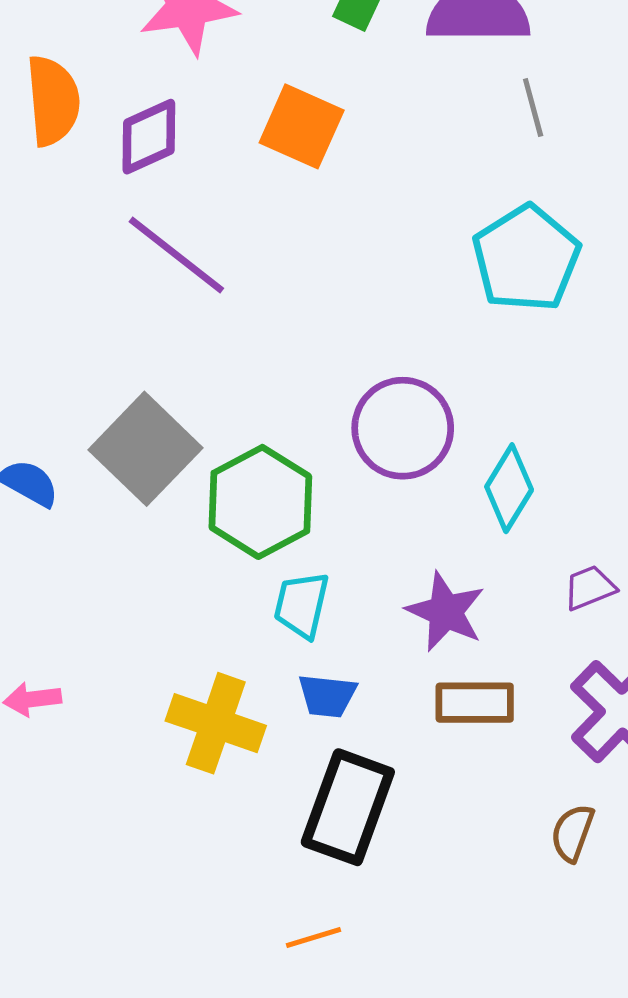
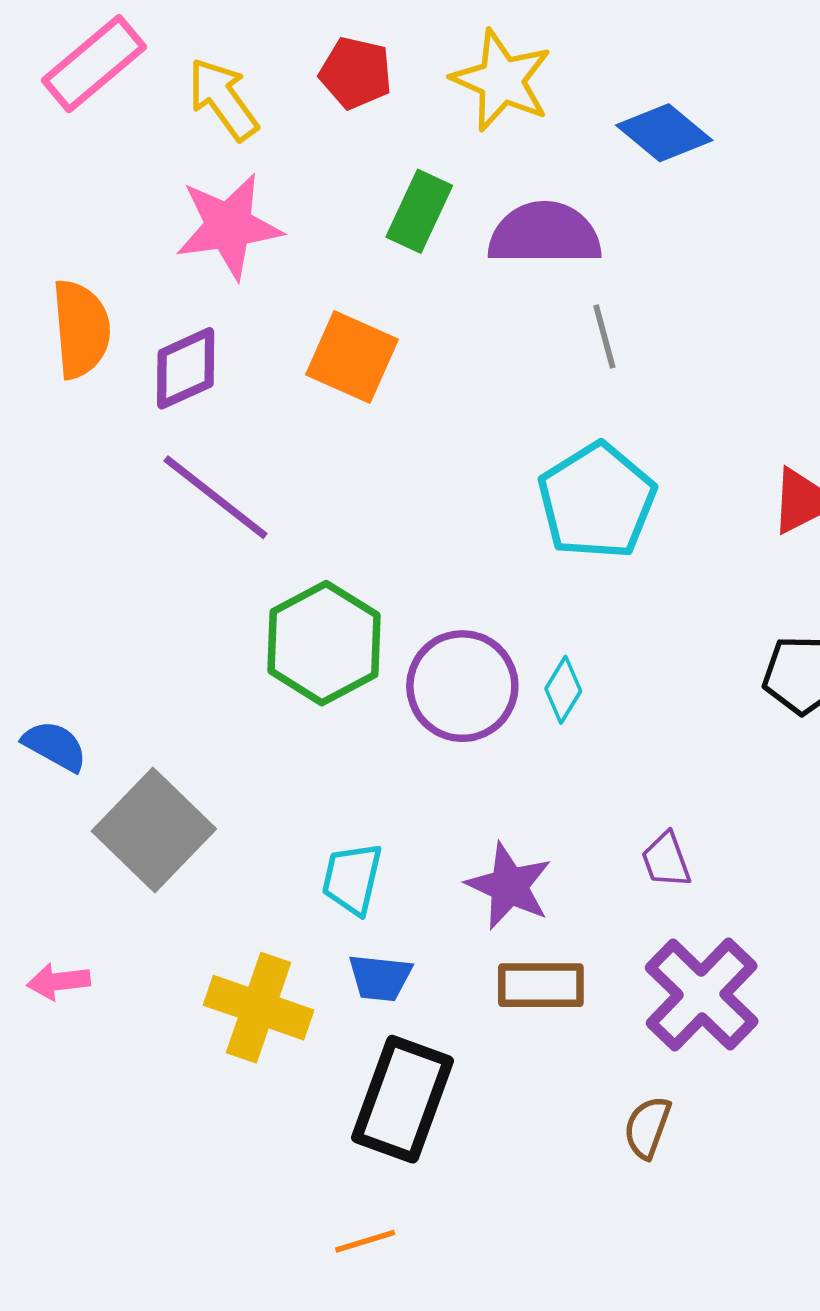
gray square: (145, 449) -> (154, 830), moved
cyan diamond: (509, 488) -> (563, 690), moved, size x0.7
green hexagon: (260, 502) -> (324, 643), moved
purple trapezoid: (590, 588) -> (666, 860), turned -88

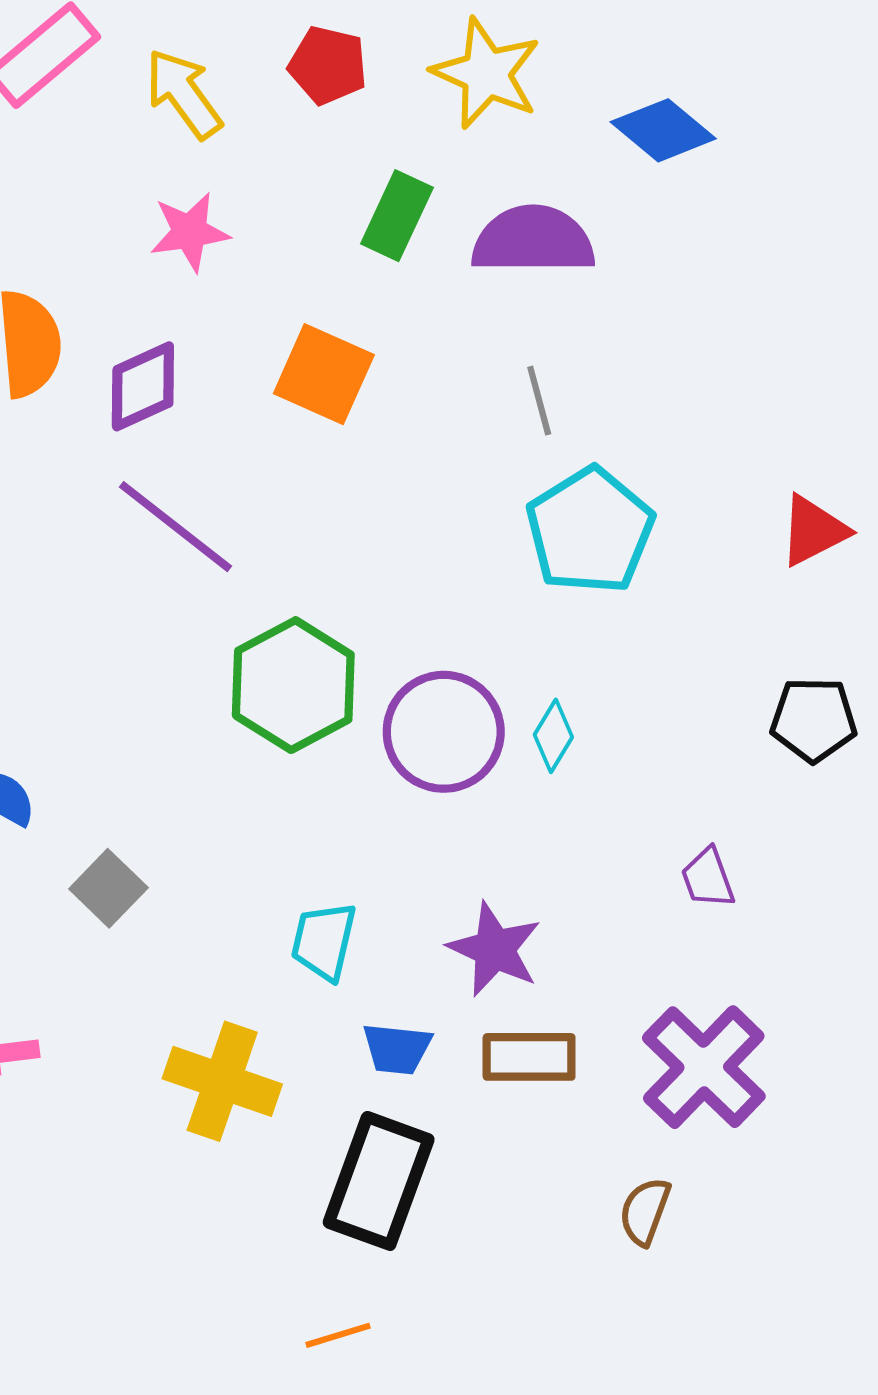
pink star: (229, 226) -> (190, 232), size x0.7
gray line: (604, 336) -> (539, 401), moved
gray square: (154, 830) -> (108, 888), size x0.6
purple trapezoid: (666, 860) -> (708, 878), moved
blue trapezoid: (380, 978) -> (397, 1049), moved

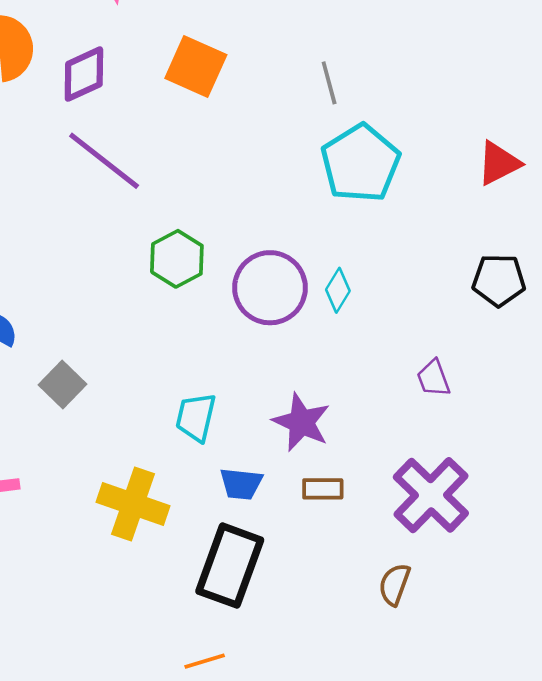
green hexagon: (293, 685) -> (177, 259), size x0.7
brown rectangle: (529, 1057) -> (323, 489), size x0.7

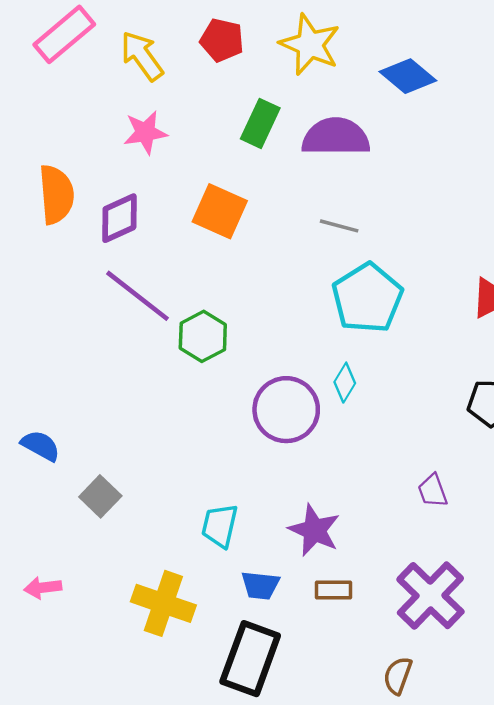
gray line: (329, 83) -> (339, 226), turned -60
green hexagon: (177, 259) -> (203, 336), moved
cyan diamond: (338, 290) -> (345, 383), moved

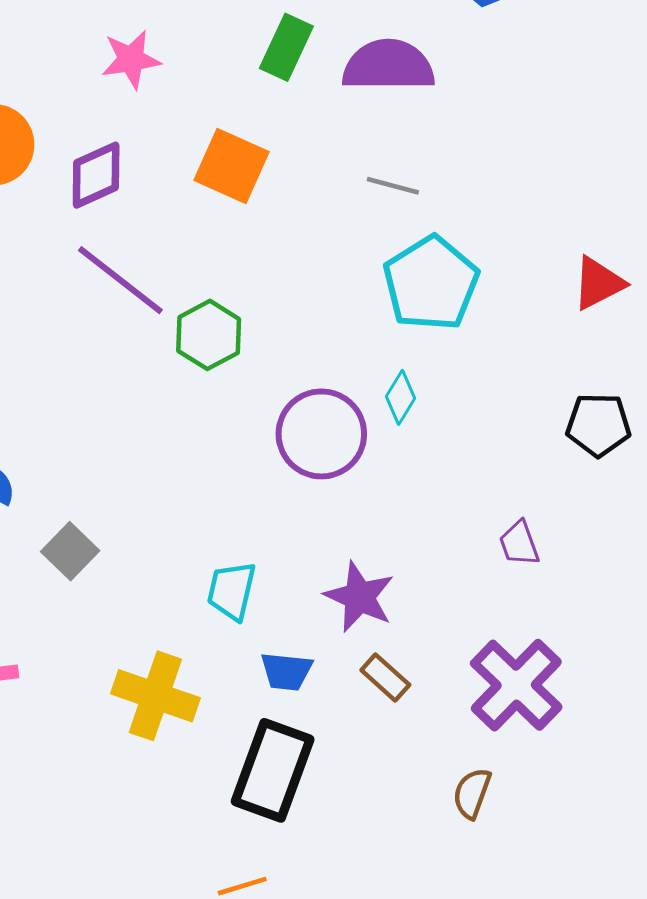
brown rectangle: (334, 590) -> (385, 678), turned 42

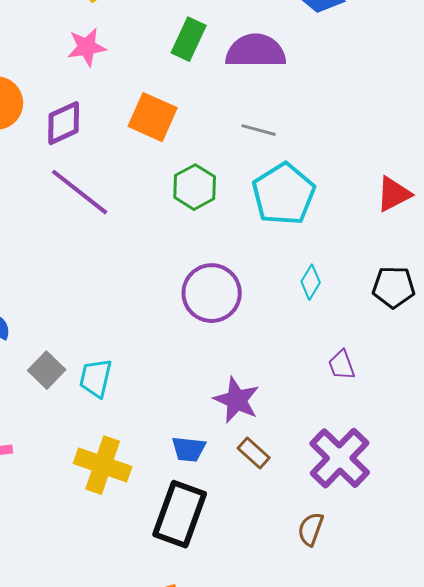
green hexagon: (209, 335) -> (195, 187), moved
cyan diamond: (401, 397) -> (311, 282), moved
cyan trapezoid: (232, 591) -> (96, 378), moved

